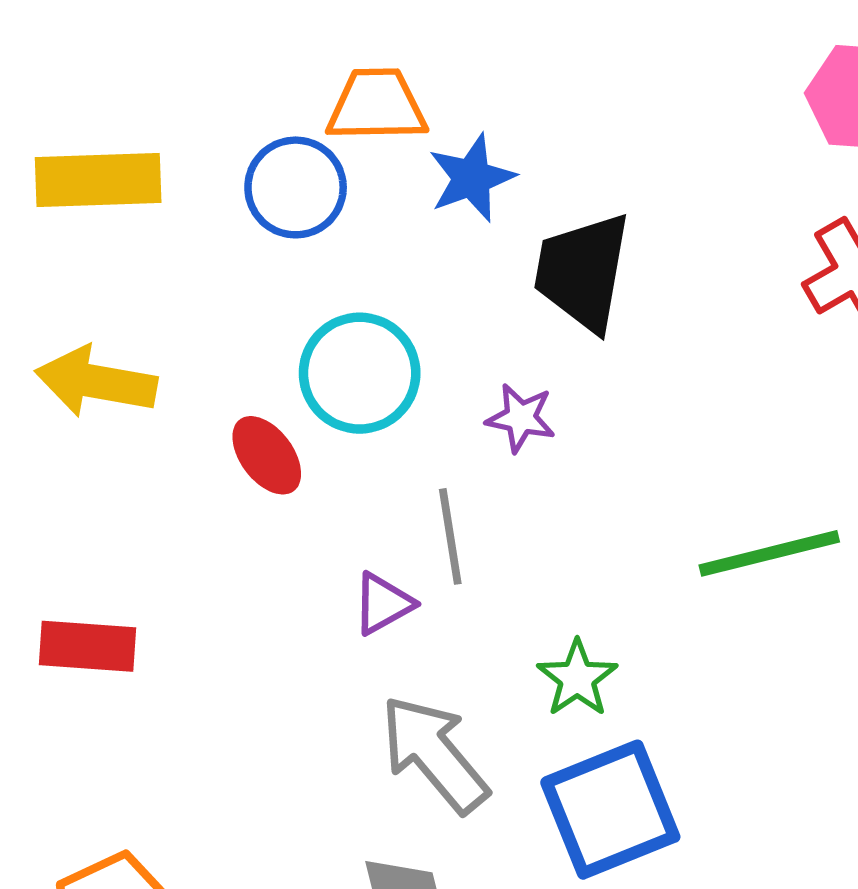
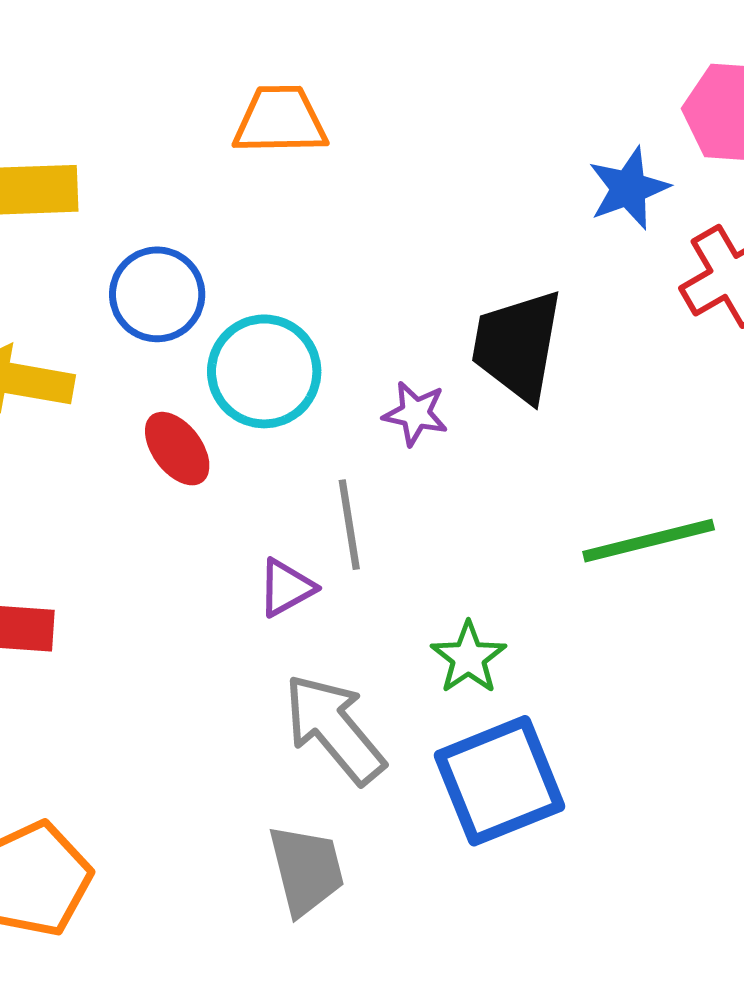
blue star: (472, 178) -> (629, 188), moved
blue circle: (296, 187) -> (157, 294), moved
black trapezoid: (583, 272) -> (517, 345), moved

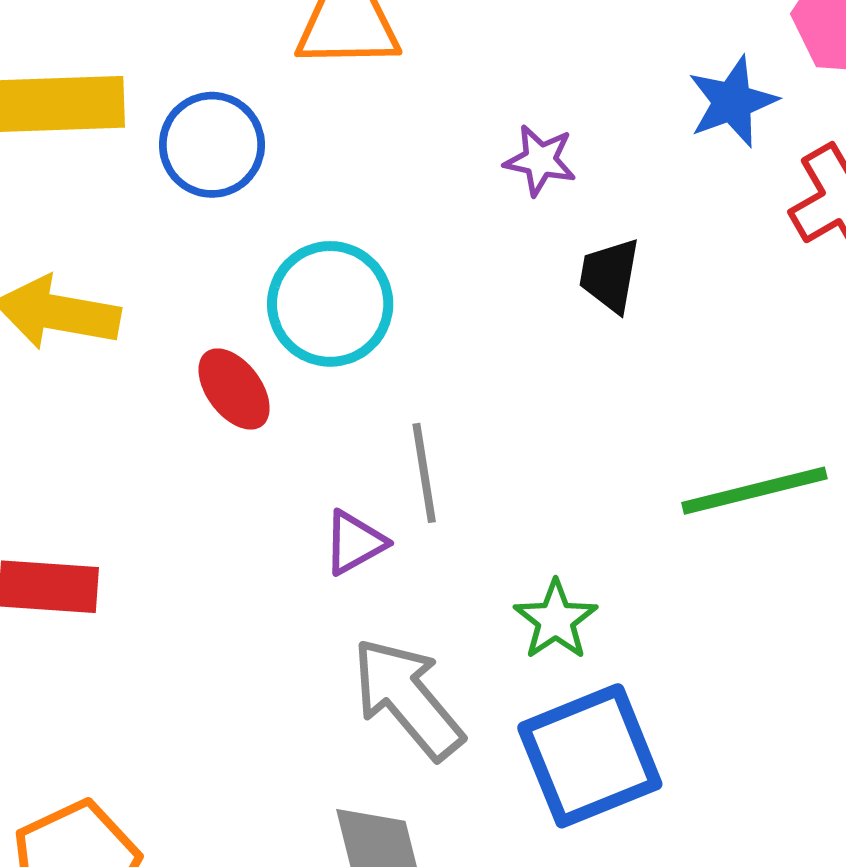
blue circle: (157, 294) -> (212, 145), moved
black trapezoid: (517, 345) -> (610, 275), size x0.6
purple star: (415, 414) -> (540, 160), moved

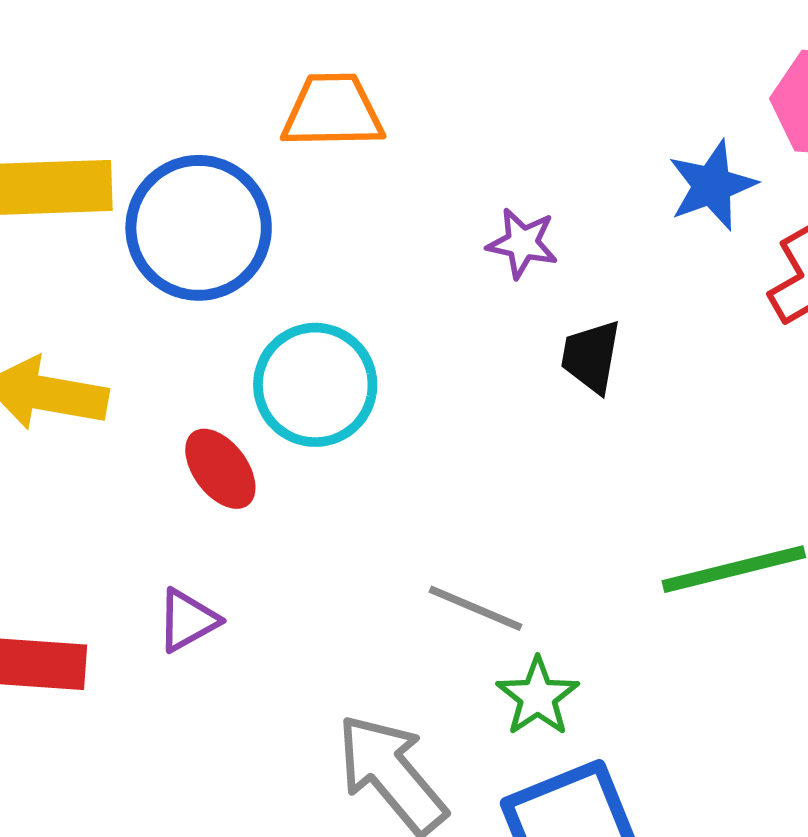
blue circle: (212, 145) -> (199, 228), size x1.4
gray line: (424, 473) -> (475, 608), moved, turned -58
purple triangle: (354, 543) -> (188, 620), moved

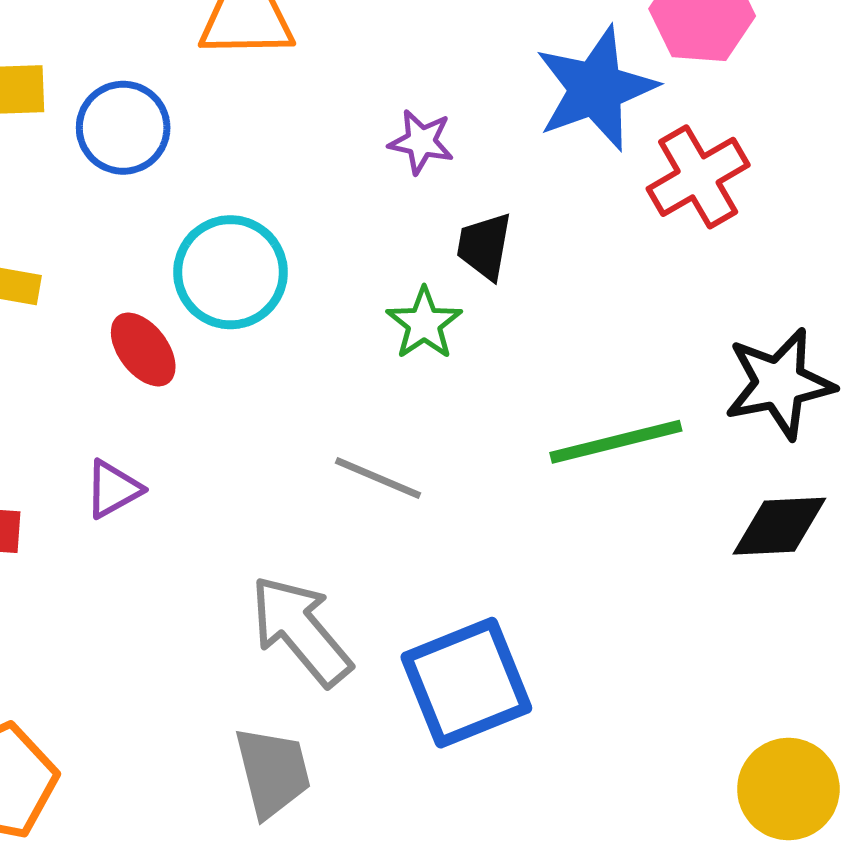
blue star: (712, 185) -> (596, 89), size x1.5
blue circle: (199, 228) -> (123, 128), size x0.7
green star: (538, 697) -> (424, 323), moved

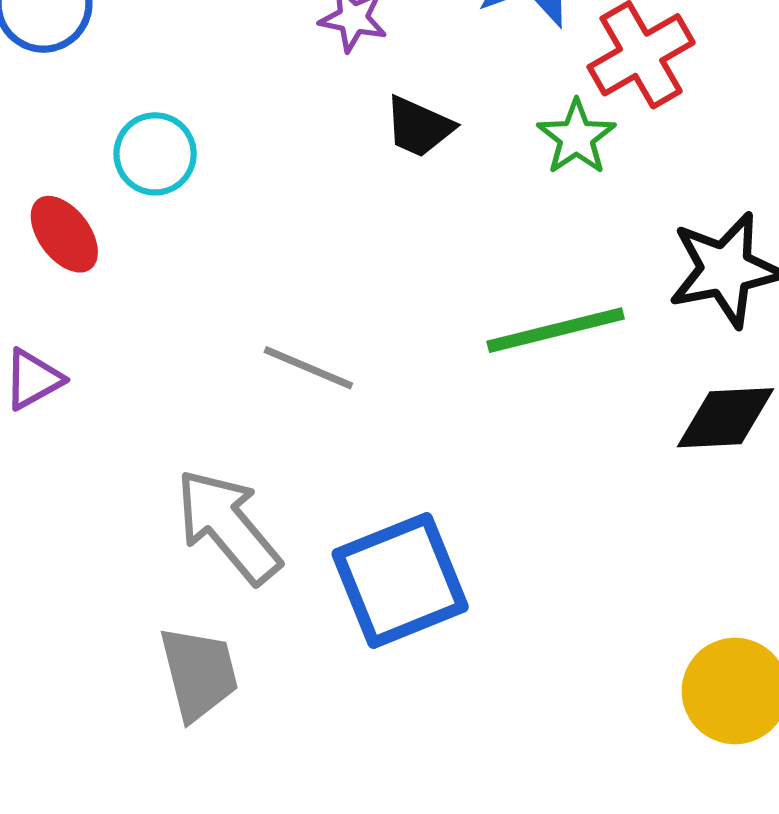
black trapezoid: (484, 246) -> (419, 127), turned -76
cyan circle: (230, 272) -> (155, 154), size x0.7
green star: (424, 323) -> (576, 137), moved

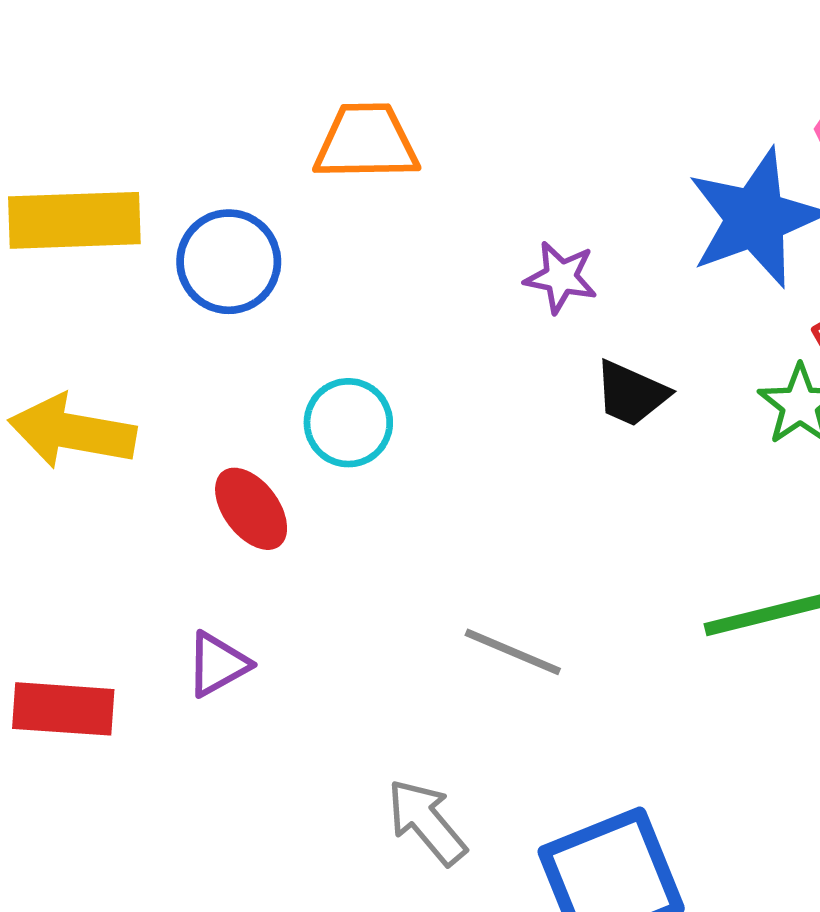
gray arrow: (228, 526) -> (427, 822), size x0.7

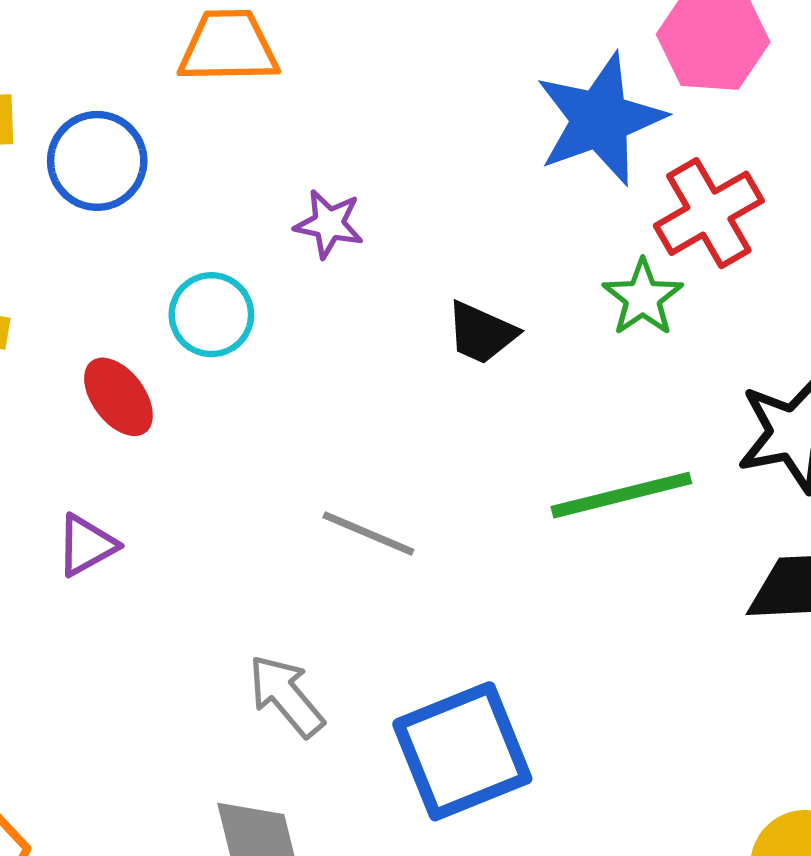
purple star: (561, 277) -> (329, 224), moved
black trapezoid: (631, 394) -> (482, 333), moved

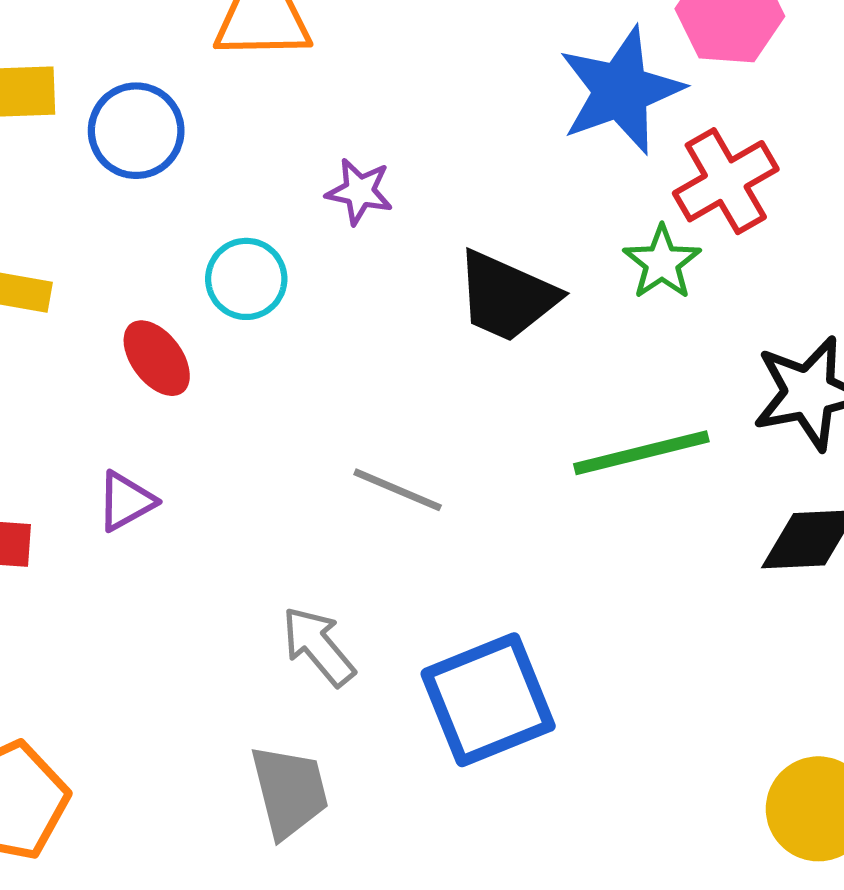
black trapezoid: (482, 333) -> (507, 296), size x1.5

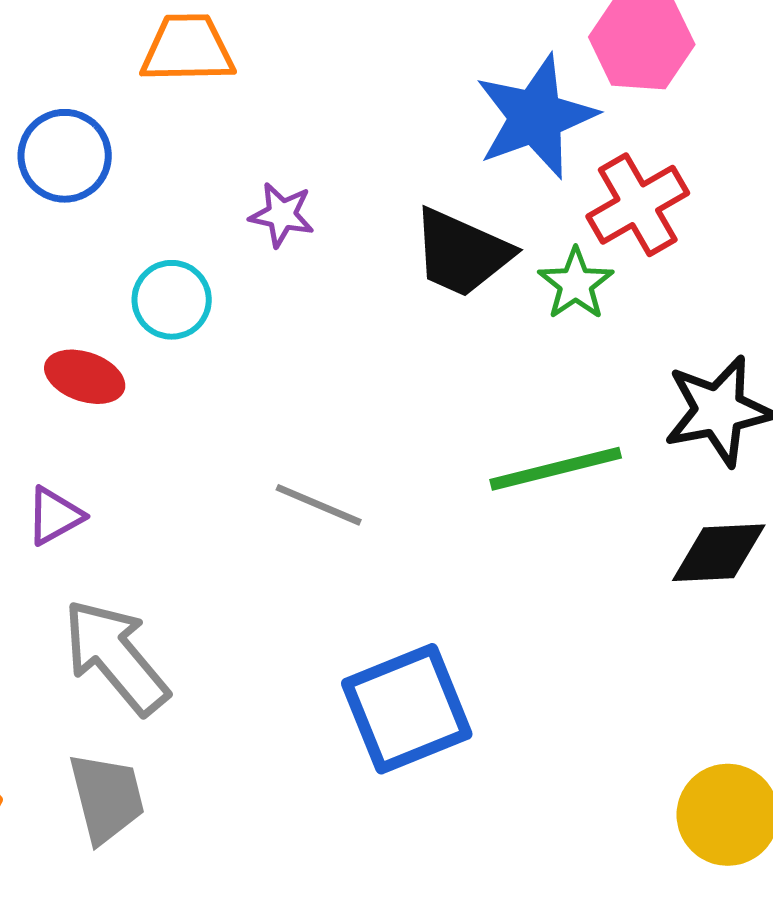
black trapezoid: (507, 296) -> (462, 253), moved
red ellipse: (157, 358) -> (85, 377), turned -34
gray arrow: (318, 646) -> (116, 657), moved, size x1.5
gray trapezoid: (289, 791) -> (107, 798), moved

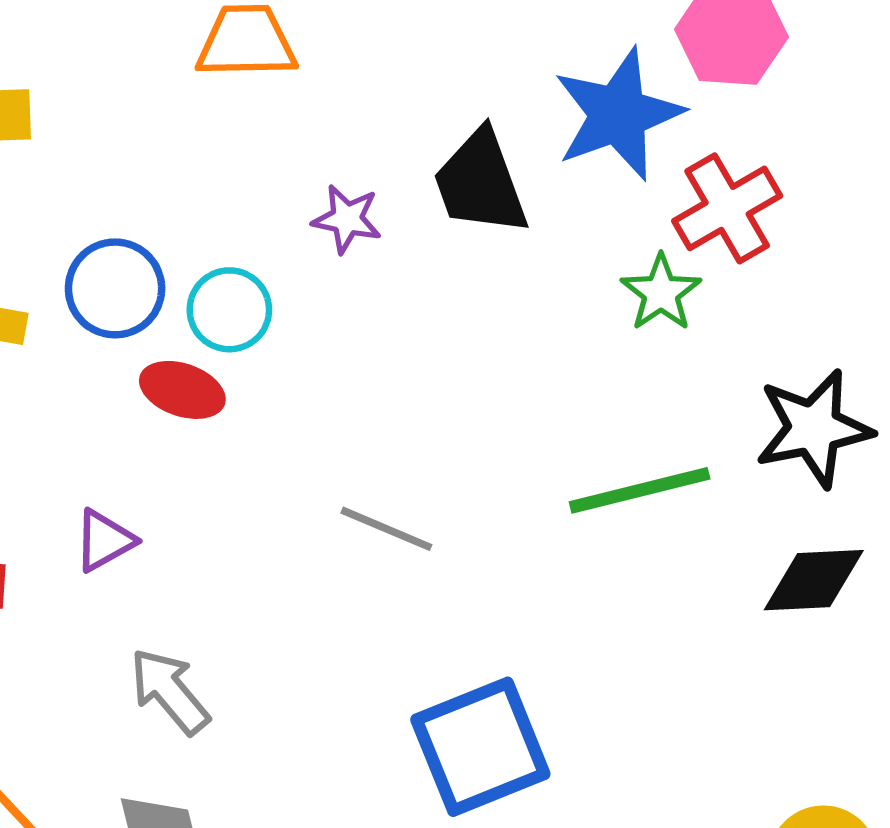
blue circle: (65, 156) -> (115, 288), moved
black trapezoid: (462, 253) -> (480, 183), moved, turned 46
red ellipse: (85, 377) -> (182, 390), moved
gray arrow: (116, 657) -> (170, 691), size x0.7

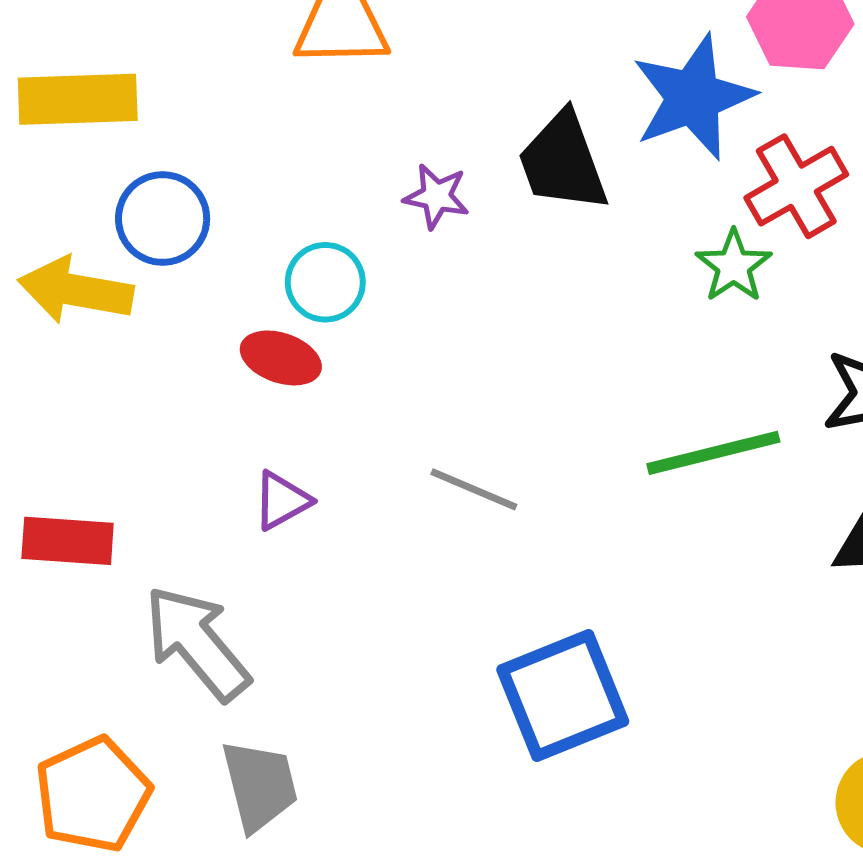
blue circle: (115, 288) -> (163, 219), moved
purple triangle: (104, 541) -> (282, 500), moved
gray arrow: (170, 691) -> (197, 643), moved, size x1.4

